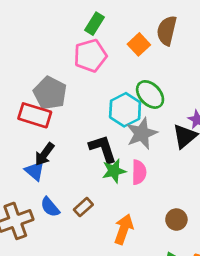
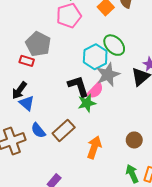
red rectangle: (35, 115) -> (27, 61), size x0.6
black arrow: (44, 154) -> (19, 90), moved
pink semicircle: (139, 172) -> (95, 90), moved, turned 42
brown rectangle: (83, 207) -> (64, 130), size x1.5

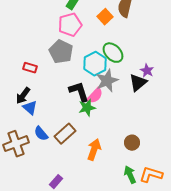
gray pentagon: (38, 44) -> (61, 52), moved

